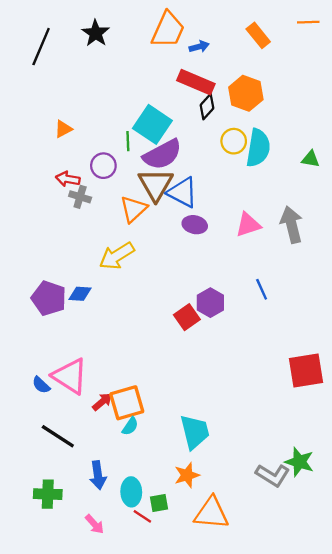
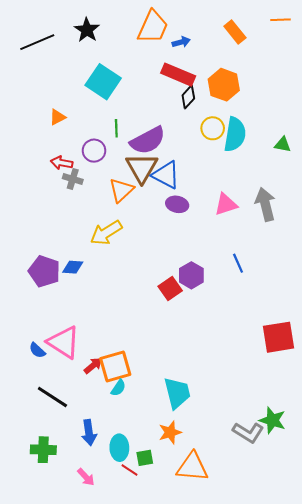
black line: (41, 47) -> (37, 42), turned 44
cyan square: (152, 124) -> (103, 82), moved

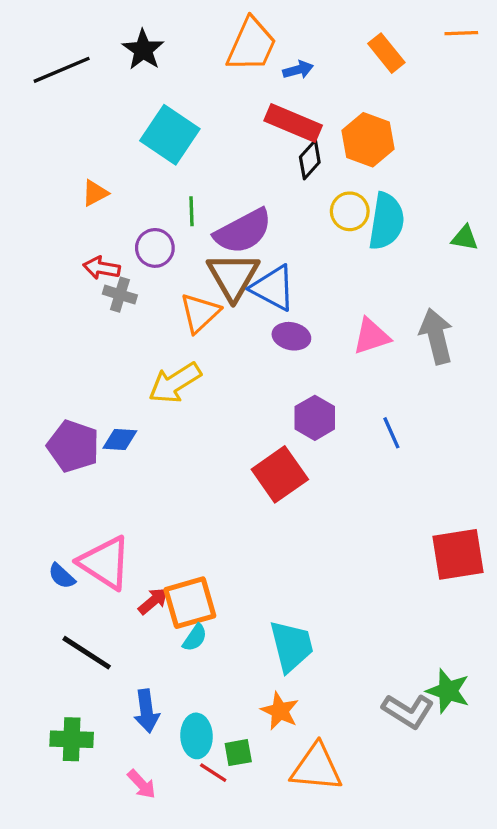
purple hexagon: (191, 275) -> (315, 418), moved
red square: (170, 289) -> (280, 474), size x1.4
orange star: (170, 432) -> (280, 711), turned -30

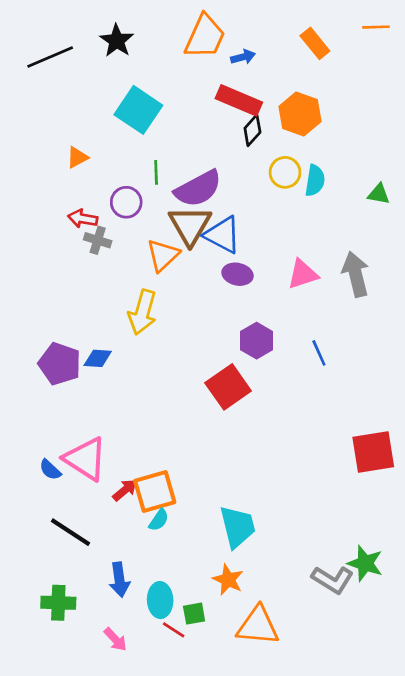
cyan semicircle: (386, 221) -> (315, 181), size x0.7
yellow arrow: (175, 383) -> (142, 312), turned -42

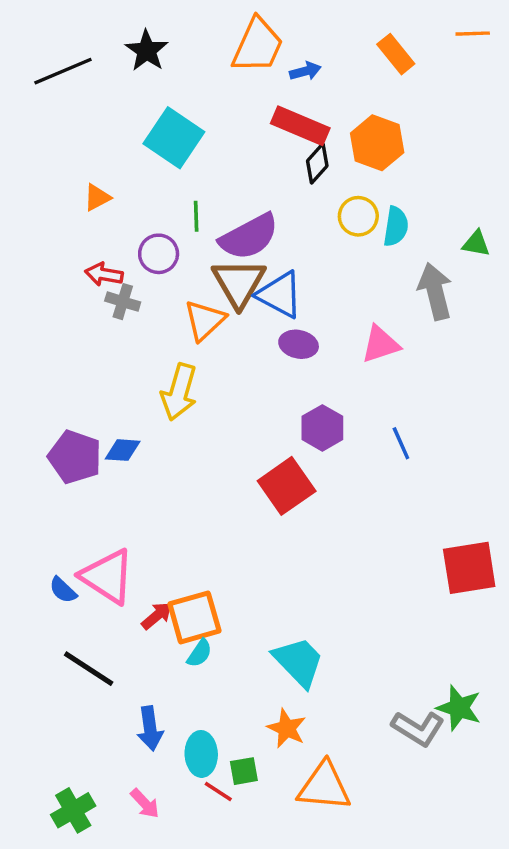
gray arrow: (356, 274) -> (435, 291), moved
cyan trapezoid: (238, 527) -> (299, 662), turned -30
green cross: (58, 603) -> (73, 810), moved, turned -32

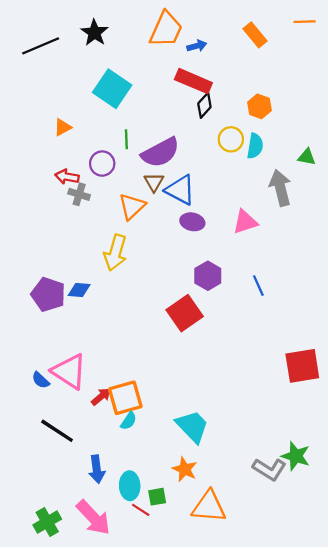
orange hexagon: (377, 143) -> (259, 106), moved, size x0.7
brown triangle: (239, 283) -> (154, 182), size x0.6
pink arrow: (145, 803) -> (93, 518), size x1.8

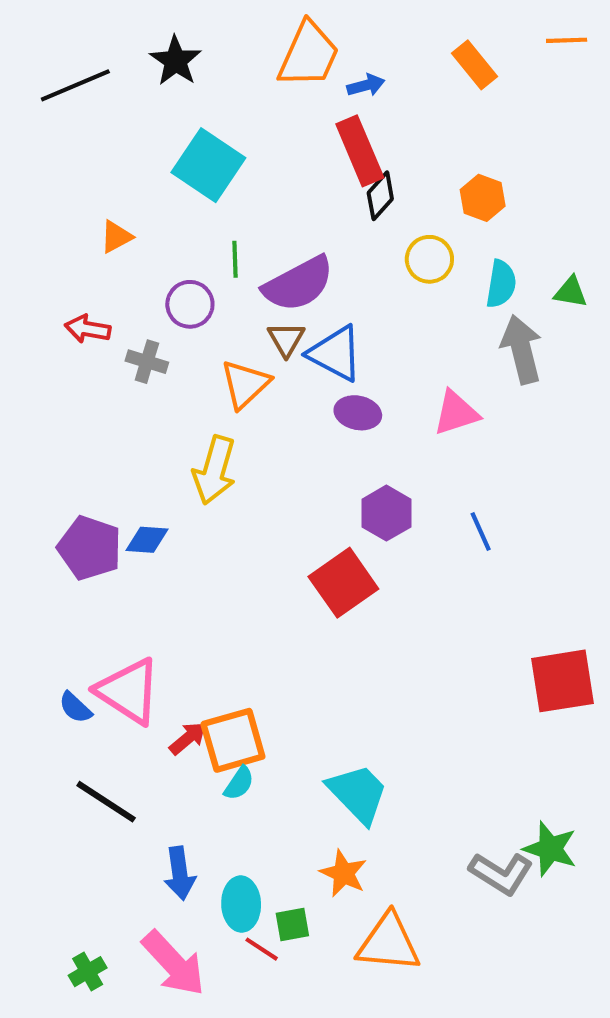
red rectangle: (193, 81) -> (360, 151), turned 44
cyan semicircle: (255, 146) -> (501, 284), moved
red arrow: (67, 177) -> (88, 329), moved
green cross: (47, 522) -> (88, 972), size x0.7

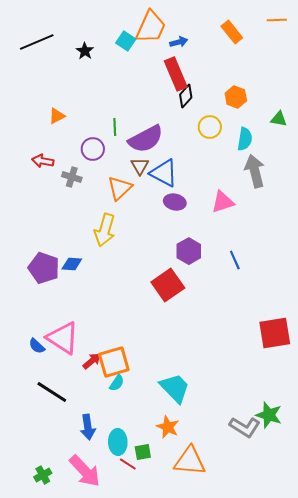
black star: (176, 61) -> (85, 51), moved, size x0.7
cyan square: (208, 165) -> (126, 41), moved, size x0.6
green triangle: (571, 292) -> (279, 119), moved

